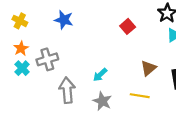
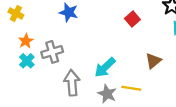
yellow cross: (20, 21) -> (16, 14), moved
cyan arrow: (100, 75) -> (105, 67), size x1.5
yellow line: (140, 96) -> (131, 88), moved

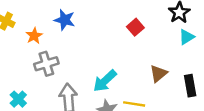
orange star: (26, 41) -> (34, 36), moved
cyan cross: (27, 61) -> (18, 99), moved

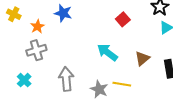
gray cross: (46, 64) -> (36, 50), moved
cyan arrow: (105, 81) -> (107, 52), moved, turned 80

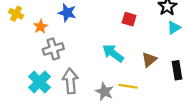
red square: (123, 19) -> (129, 19), turned -32
gray cross: (36, 50) -> (53, 49), moved
cyan cross: (24, 80) -> (39, 82), moved, size x1.5

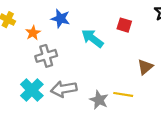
cyan arrow: (113, 53) -> (92, 38), moved
gray arrow: (70, 81) -> (64, 89), turned -95

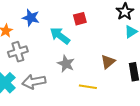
red square: (124, 25) -> (80, 19), moved, turned -32
gray star: (99, 100) -> (66, 64), moved

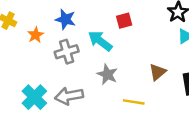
gray cross: (18, 52) -> (67, 52), moved

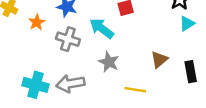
gray cross: (67, 52) -> (68, 39), turned 35
cyan cross: (34, 97) -> (35, 85), turned -30

